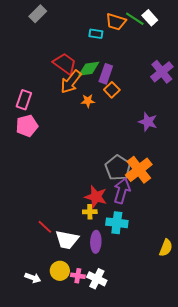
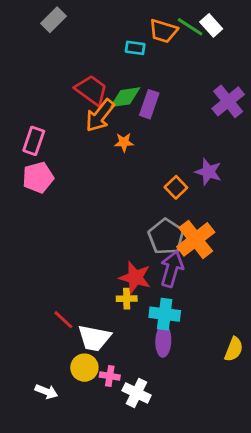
orange square: (112, 90) -> (176, 187), moved
purple ellipse: (96, 242) -> (163, 341), moved
yellow circle: (60, 271) -> (84, 368), moved
pink cross: (78, 276) -> (110, 376), moved

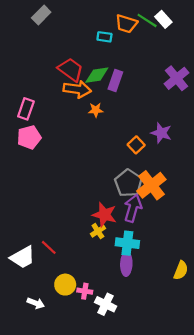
orange arrow: (100, 115) -> (77, 89), turned -120
yellow cross: (127, 299) -> (98, 231), turned -32
white trapezoid: (94, 338) -> (23, 257), moved, turned -40

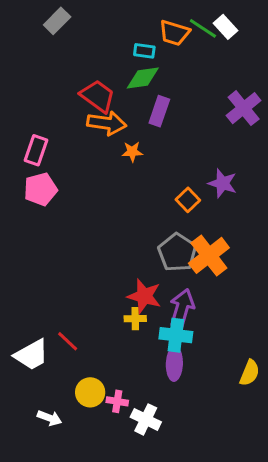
green diamond: (97, 75) -> (143, 78), moved
purple arrow: (133, 208) -> (182, 308), moved
yellow cross: (98, 231) -> (135, 319), turned 32

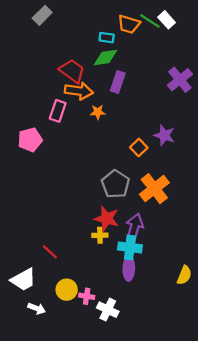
pink rectangle: (36, 150) -> (58, 111), moved
gray pentagon: (177, 252) -> (115, 184), moved
white trapezoid: (31, 355) -> (23, 280), moved

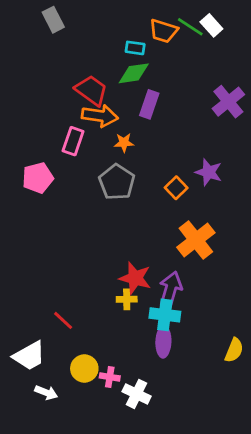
gray rectangle: (42, 15) -> (53, 20), turned -72
gray pentagon: (115, 184) -> (117, 182), moved

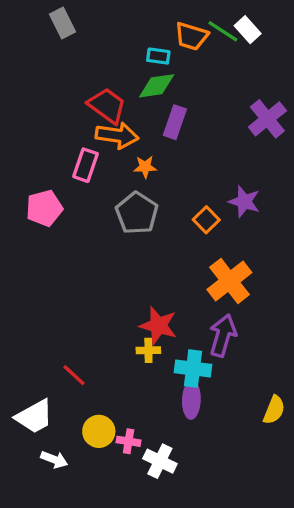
purple arrow: (170, 289) -> (223, 335), moved

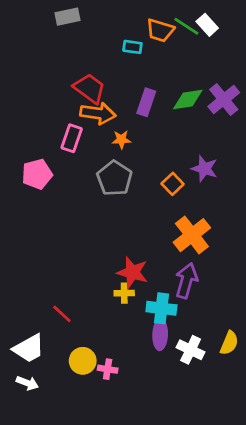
gray rectangle: (62, 23) -> (67, 17), moved, turned -75
green diamond: (157, 86) -> (188, 99), moved
white arrow: (54, 459) -> (27, 383), moved
white cross: (160, 461) -> (191, 350), moved

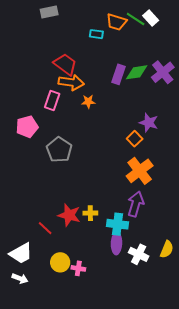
purple rectangle: (146, 102) -> (119, 74), moved
gray pentagon: (114, 178) -> (59, 150), moved
orange square: (173, 184) -> (135, 139), moved
red star: (132, 272) -> (69, 215), moved

